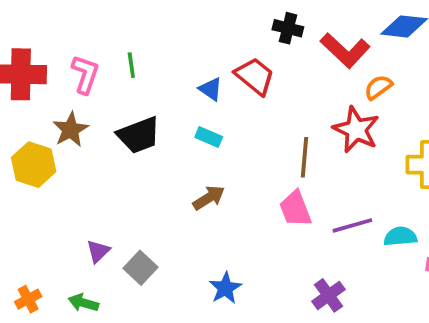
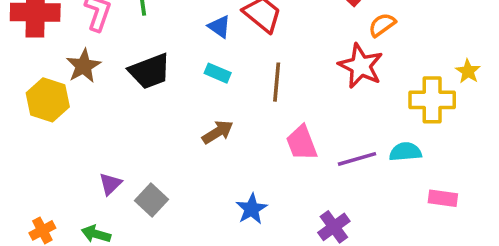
brown line: (305, 157) -> (277, 82), moved
cyan semicircle: (400, 236) -> (405, 152), moved
blue star: (225, 288) -> (252, 209), moved

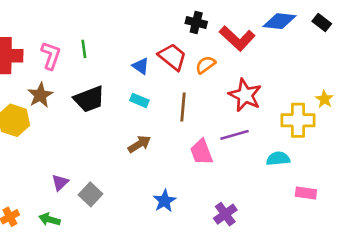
orange semicircle: (382, 25) -> (205, 65), moved
purple line: (357, 159) -> (235, 135), moved

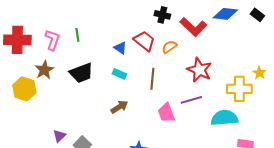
cyan semicircle: (278, 159) -> (224, 118), size x1.5

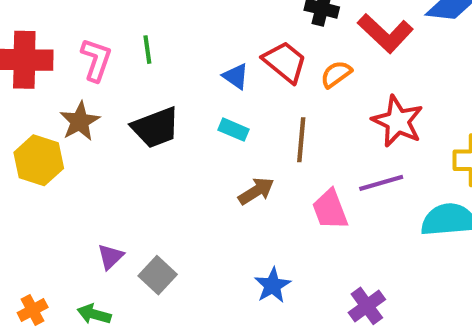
brown arrow: (119, 107) -> (256, 191), moved

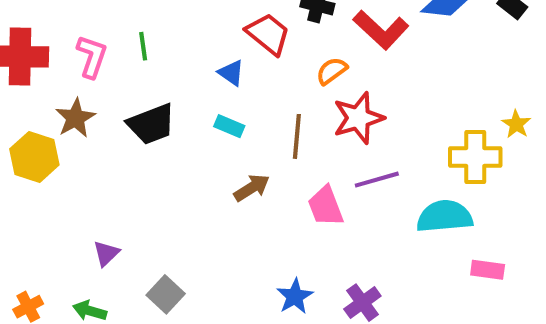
red trapezoid: (285, 62) -> (268, 34), moved
red star: (398, 121) -> (358, 118), moved, turned 30
gray square: (158, 275) -> (166, 294), moved
blue star: (273, 285) -> (295, 296), moved

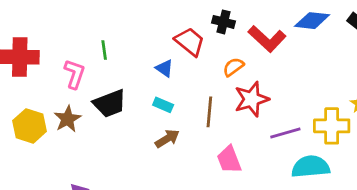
pink L-shape: (92, 56) -> (75, 74), moved
brown star: (75, 118) -> (68, 119), moved
purple line: (377, 180) -> (285, 133), moved
brown arrow: (252, 188) -> (167, 139), moved

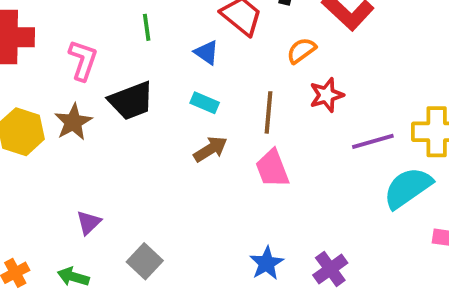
green line: (104, 50) -> (147, 27), moved
red star: (252, 99) -> (326, 95), size x0.7
pink trapezoid: (229, 160) -> (272, 168), moved
cyan semicircle: (311, 167) -> (408, 188), turned -30

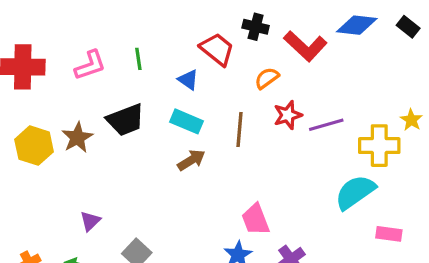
pink L-shape: (83, 60) -> (90, 65), moved, turned 52
cyan rectangle: (205, 103) -> (187, 121), size x1.4
purple line: (373, 141) -> (326, 125), moved
pink trapezoid: (272, 168) -> (256, 219), moved

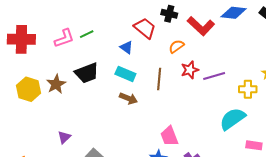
green line: (138, 59) -> (87, 34), moved, turned 72
yellow cross: (379, 146) -> (248, 89), size x0.7
brown arrow: (191, 160) -> (128, 98), turned 54

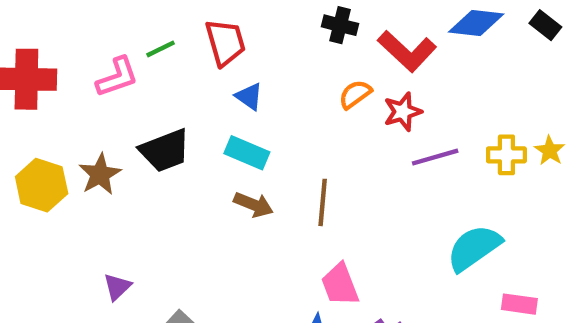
red trapezoid: (145, 28) -> (225, 42), moved, turned 35
green line: (87, 34) -> (160, 49), moved
red star: (190, 70) -> (403, 112), moved
brown line: (159, 79) -> (323, 202), moved
yellow cross: (248, 89) -> (506, 155), moved

